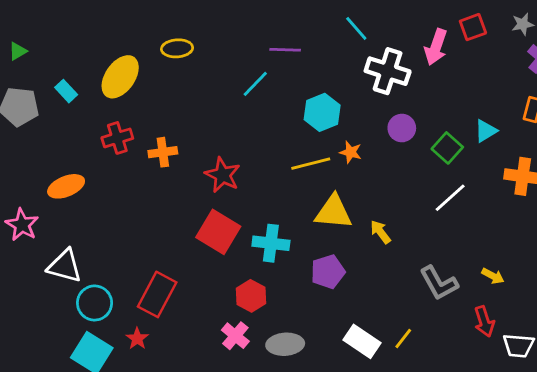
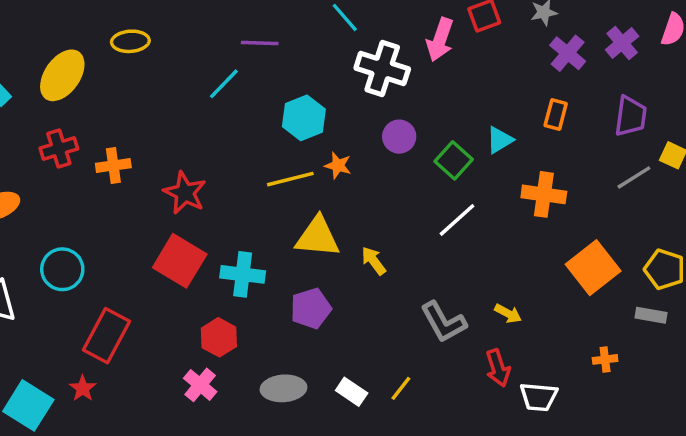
cyan circle: (95, 303) -> (62, 269), moved
white rectangle: (362, 341) -> (352, 392), size x0.7
gray ellipse: (285, 344) -> (283, 388), moved

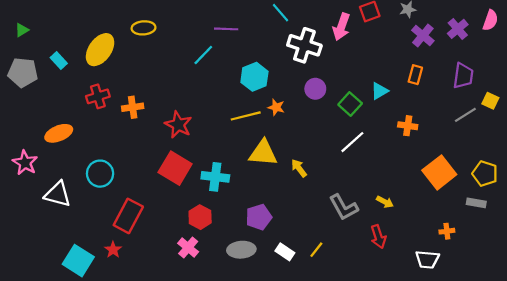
orange cross: (544, 194) -> (408, 126), size x0.7
purple pentagon: (311, 308) -> (259, 217), moved
white trapezoid: (539, 397) -> (427, 259), moved

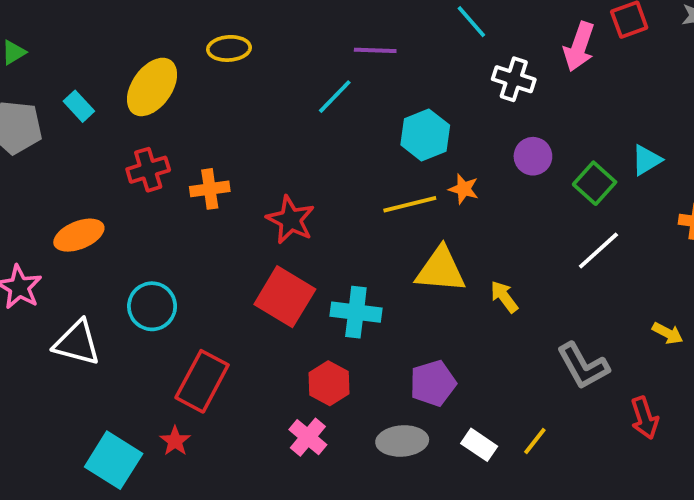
white cross: (304, 45) -> (514, 79), size x0.7
yellow arrow: (385, 202) -> (668, 333), moved

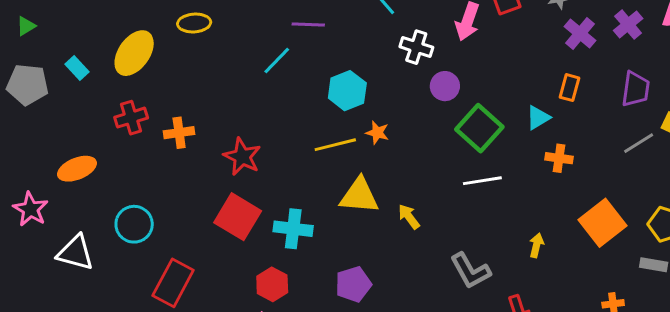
purple circle: (533, 156) -> (445, 86), moved
cyan triangle: (646, 160) -> (538, 118), moved
green square: (595, 183) -> (479, 128), size x1.4
white line: (598, 251) -> (482, 181), turned 33
yellow arrow: (668, 333) -> (536, 245), turned -105

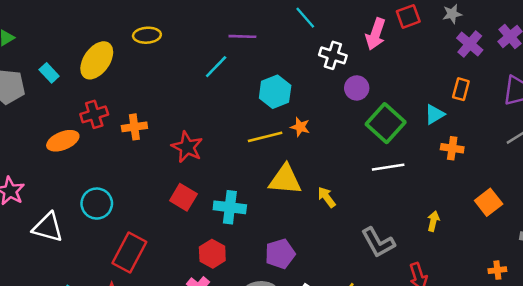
orange ellipse: (77, 169) -> (63, 141), moved
red square: (238, 217) -> (183, 197), size x0.7
orange square: (603, 223) -> (489, 202), size x0.7

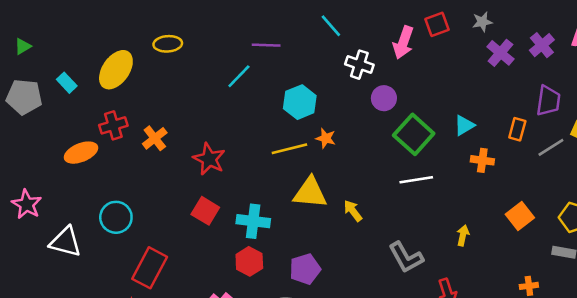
orange rectangle: (461, 89) -> (517, 129), moved
orange cross: (134, 127) -> (155, 138), turned -30
red hexagon: (212, 254) -> (249, 261), moved

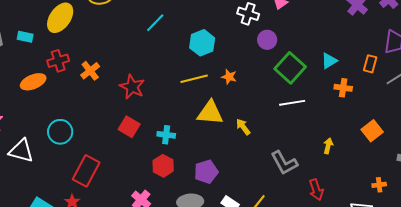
cyan rectangle: (67, 83) -> (25, 37), moved, turned -35
orange star: (326, 138) -> (229, 77), moved
cyan cross: (253, 221) -> (166, 135), size x0.7

